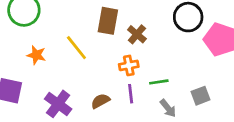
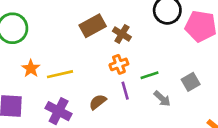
brown rectangle: (108, 21) -> (93, 26), turned 60
yellow line: (76, 48) -> (60, 74), moved, turned -55
orange star: (36, 55) -> (31, 68), turned 30

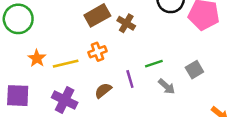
orange cross: (119, 64) -> (98, 52), moved

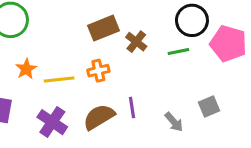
green line: (154, 64) -> (178, 52), moved
brown semicircle: (103, 91) -> (99, 117), size x1.5

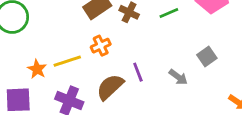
orange star: (26, 69) -> (37, 69), moved

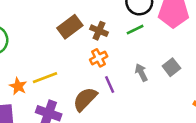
orange cross: (101, 46) -> (99, 58), moved
gray arrow: (178, 77) -> (141, 72), moved, turned -150

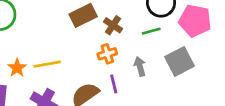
gray square: (171, 67) -> (179, 61), moved, size x1.5
gray arrow: (141, 72) -> (140, 66), moved

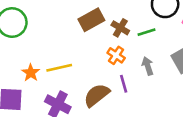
green line: (151, 31) -> (147, 32), moved
orange cross: (107, 54) -> (116, 55), turned -36

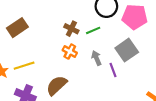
brown rectangle: (91, 20) -> (17, 28), moved
purple line: (124, 84) -> (113, 70), moved

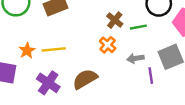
gray arrow: (96, 58) -> (135, 58), turned -88

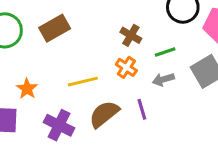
green line: (138, 27) -> (165, 52), moved
yellow line: (54, 49) -> (83, 82), moved
purple line: (151, 76) -> (142, 109), moved

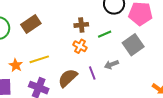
brown cross: (131, 35) -> (81, 25), turned -32
gray arrow: (163, 79) -> (111, 65), moved
yellow line: (83, 82) -> (39, 59), moved

